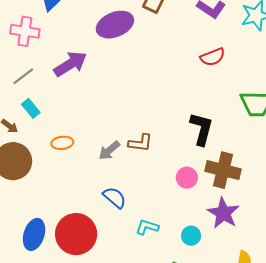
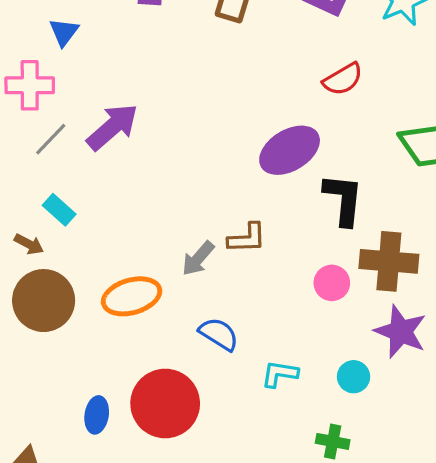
purple ellipse: (115, 25) -> (290, 150), moved
gray line: (23, 76) -> (51, 139), moved
orange ellipse: (62, 143) -> (132, 296), moved, size x1.6
blue ellipse: (34, 234) -> (97, 415), size x0.7

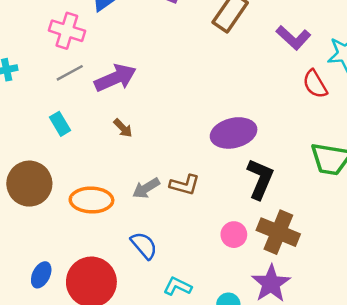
red semicircle: (343, 79) -> (315, 84), moved, turned 72
brown arrow: (29, 244) -> (123, 128), moved

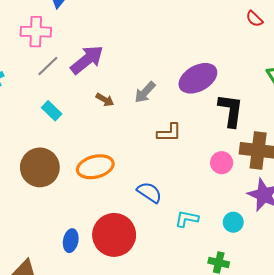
red semicircle: (315, 84) -> (254, 19), size x0.7
gray arrow: (146, 188) -> (145, 92), moved

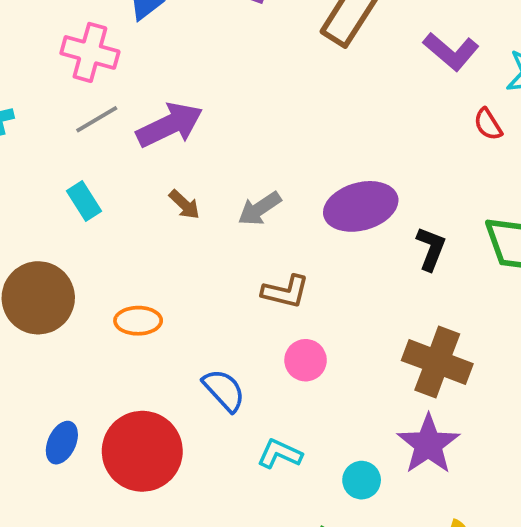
black L-shape: (231, 110) -> (431, 249), moved, size x0.7
pink circle: (222, 163) -> (306, 360), moved
orange ellipse: (95, 167) -> (138, 321), size x0.7

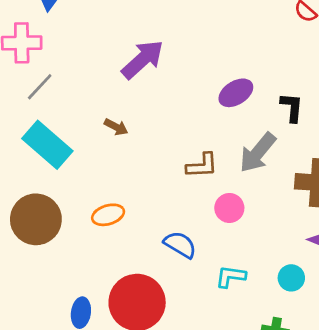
purple arrow: (170, 125) -> (143, 59), moved
cyan rectangle: (84, 201) -> (47, 145), size x1.8
purple ellipse: (361, 206) -> (236, 93), size x0.7
gray arrow: (260, 209) -> (258, 153), moved, size x1.4

